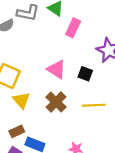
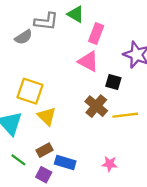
pink triangle: (56, 69) -> (88, 61), moved
brown cross: (56, 102) -> (96, 106), moved

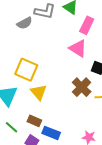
brown rectangle: (44, 150) -> (34, 121), turned 48

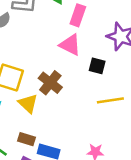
brown cross: (82, 87) -> (50, 83), moved

